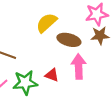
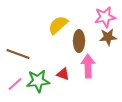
brown ellipse: (69, 40) -> (79, 41), turned 75

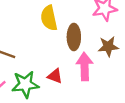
yellow semicircle: (58, 25) -> (49, 18), turned -60
brown star: (108, 37) -> (108, 46), moved

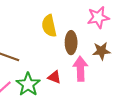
green star: (25, 84) -> (28, 84), turned -30

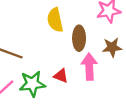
green star: (28, 84) -> (32, 84), turned 30

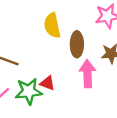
red triangle: (61, 76) -> (47, 83), moved

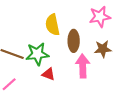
green star: (29, 91) -> (37, 54), moved

